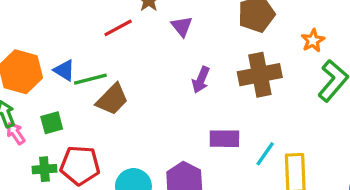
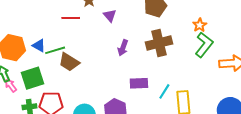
red line: (118, 28) -> (71, 18), turned 30
orange star: (313, 41) -> (200, 25), moved
brown trapezoid: (112, 99) -> (69, 62), turned 80
green square: (52, 123) -> (33, 78), size x1.6

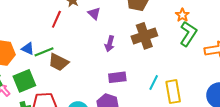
red line: (71, 18) -> (56, 19), turned -60
purple rectangle: (139, 83) -> (117, 77), moved

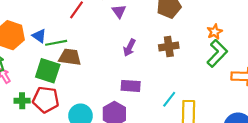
brown cross: (144, 36) -> (169, 47), size x0.7
brown trapezoid: (59, 62) -> (70, 57), turned 150
green square: (24, 81) -> (48, 71), moved, turned 30

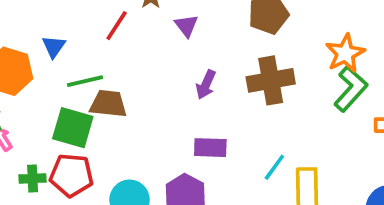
orange star: (215, 32) -> (345, 53), size x1.5
blue triangle: (39, 36) -> (54, 47), moved, turned 32
brown cross: (169, 47) -> (271, 80), size x1.4

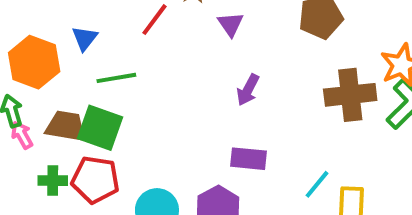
brown cross: (271, 80) -> (350, 95), moved
brown trapezoid: (108, 104) -> (66, 126), moved

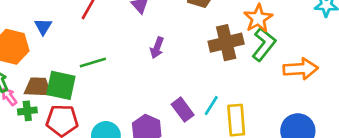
green line: (116, 78) -> (93, 62), moved
purple rectangle: (248, 159) -> (183, 110), moved, turned 55
green cross: (53, 181) -> (27, 111), moved

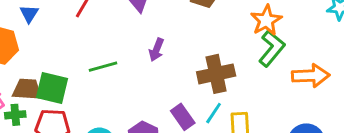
blue triangle: (43, 27) -> (29, 14), moved
brown cross: (226, 43) -> (216, 74), moved
green line: (93, 62) -> (103, 67), moved

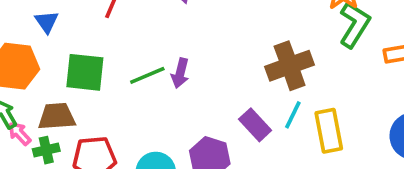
purple arrow: (156, 50) -> (180, 73), moved
green square: (52, 88) -> (85, 72), moved

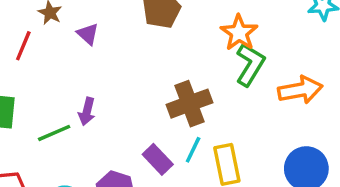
green line: (147, 75) -> (54, 133), moved

